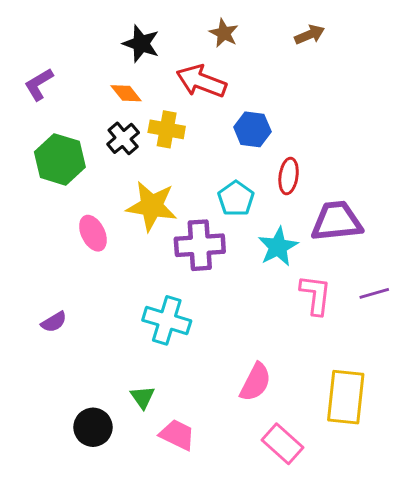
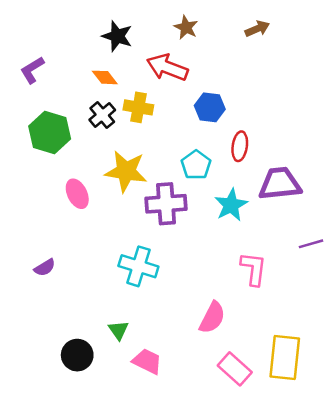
pink L-shape: (316, 295) -> (254, 269), moved
yellow rectangle: (346, 397) -> (285, 358), moved

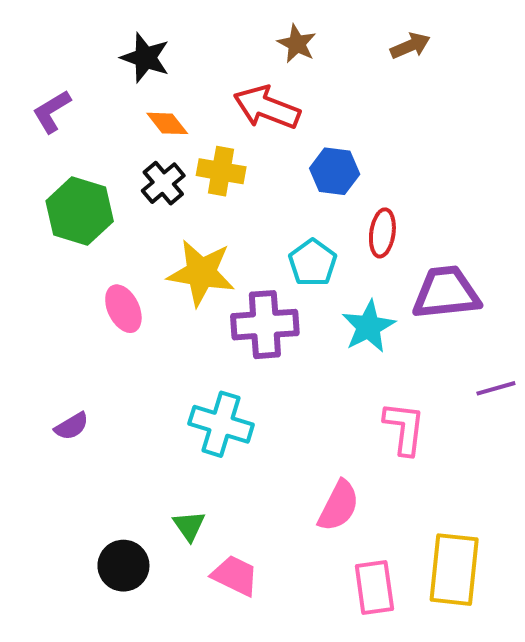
black star: (117, 36) -> (145, 58), moved
pink rectangle: (235, 369) -> (374, 588), turned 40

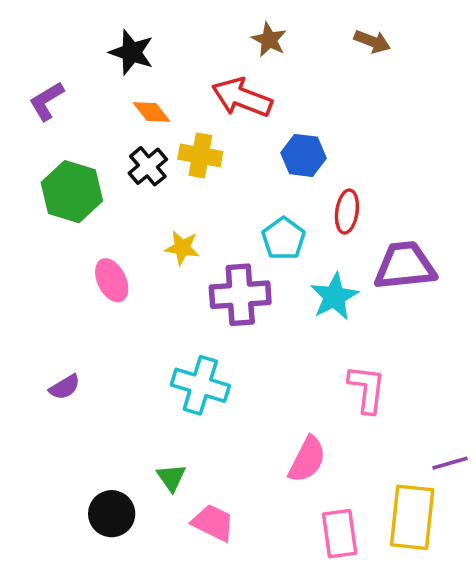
brown arrow: (410, 46) -> (372, 41), turned 44
yellow star: (201, 273) -> (182, 248), size x0.6
purple line: (496, 388) -> (450, 463), moved

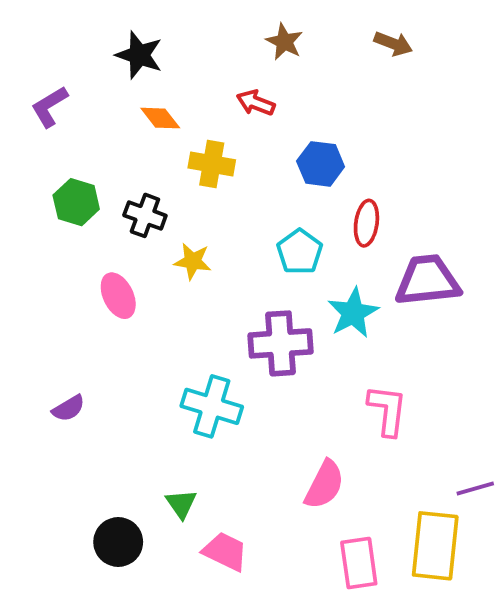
red arrow: (242, 98) -> (256, 103), size x0.6
black cross: (148, 166) -> (145, 215), moved, turned -30
green hexagon: (72, 192) -> (76, 202), size x0.7
purple cross: (240, 295) -> (281, 343), moved

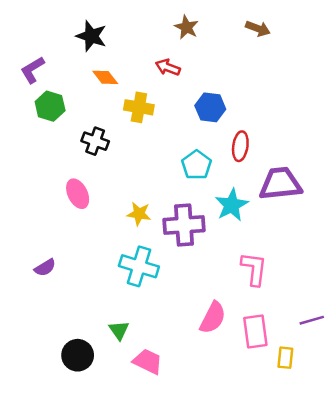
green hexagon: (76, 202) -> (50, 106), moved
yellow star: (193, 261) -> (139, 214), moved
yellow rectangle: (435, 546) -> (285, 358), size x0.5
pink rectangle: (359, 563) -> (255, 331), moved

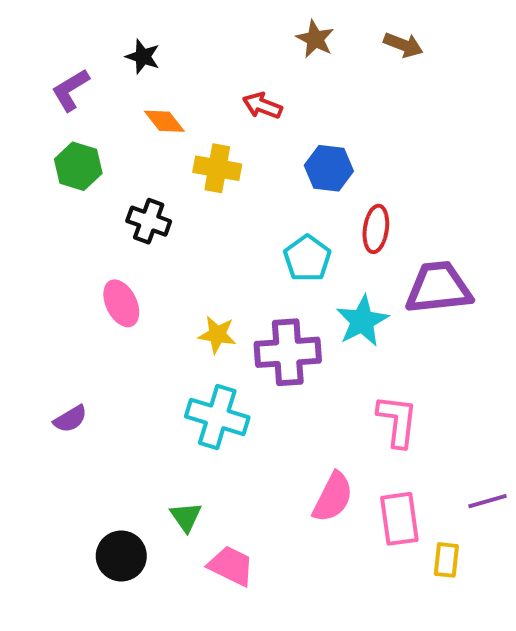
brown star: (187, 27) -> (315, 39), moved
black star: (91, 36) -> (143, 57), size x0.7
purple L-shape: (33, 70) -> (70, 90), moved

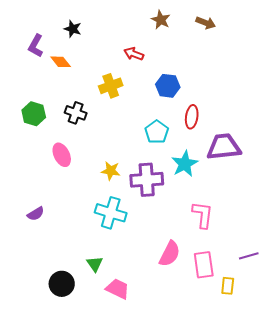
purple L-shape: (70, 90) -> (36, 46), turned -30
orange diamond: (164, 121) -> (61, 62), moved
green hexagon: (78, 166) -> (34, 114), moved
yellow cross: (217, 168) -> (111, 86), turned -30

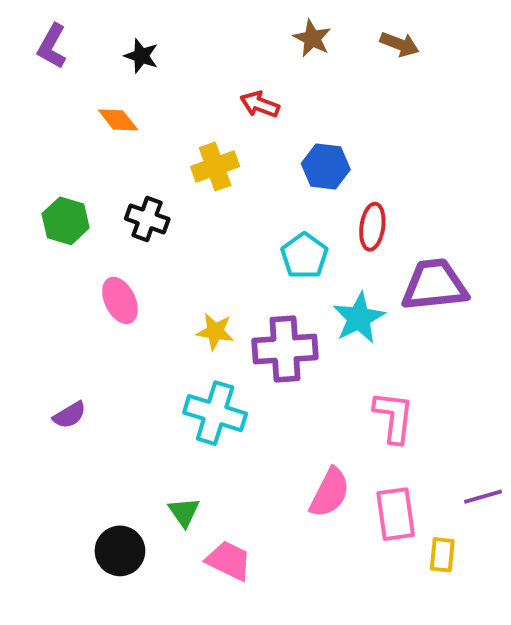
purple L-shape: (36, 46) -> (52, 46), moved

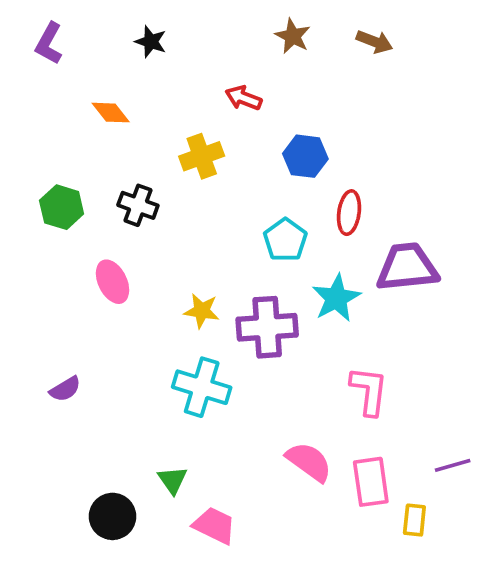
black star: (141, 56) -> (151, 42), moved
pink semicircle: (330, 493) -> (309, 462), turned -81

